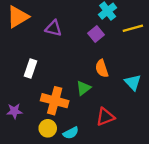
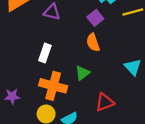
white rectangle: (30, 69) -> (45, 53), moved
orange semicircle: (102, 69) -> (93, 42), moved

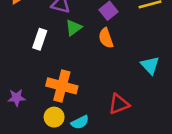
white rectangle: (45, 53) -> (40, 39), moved
green triangle: (82, 73) -> (74, 28), moved

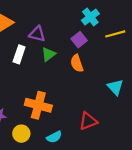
white rectangle: (40, 39) -> (19, 54), moved
yellow circle: (54, 117) -> (21, 134), moved

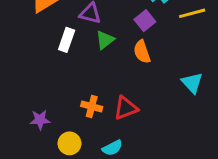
orange cross: (38, 105) -> (92, 106), size x0.6
red triangle: (88, 121) -> (126, 108), moved

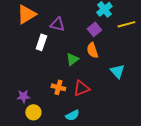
green triangle: (105, 40) -> (72, 59), moved
cyan triangle: (192, 83) -> (117, 71), moved
yellow circle: (69, 143) -> (33, 112), moved

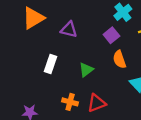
white rectangle: (41, 42) -> (51, 64), moved
orange semicircle: (92, 50) -> (119, 59), moved

